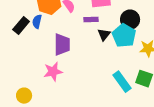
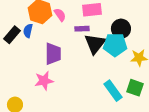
black triangle: (104, 35) -> (95, 44), size x1.6
cyan pentagon: (124, 36) -> (115, 45), turned -30

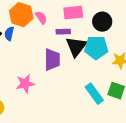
black circle: (121, 29) -> (102, 22), moved
purple trapezoid: (53, 54) -> (52, 60), moved

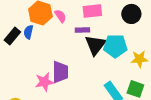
black circle: (102, 22) -> (131, 14), moved
purple trapezoid: (52, 60) -> (60, 72), moved

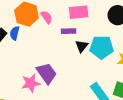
black triangle: (95, 45) -> (82, 46), size x0.6
purple trapezoid: (60, 72) -> (47, 73), turned -35

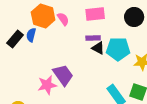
purple rectangle: (69, 31) -> (93, 38), moved
black triangle: (82, 46) -> (98, 48), turned -40

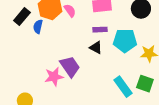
black rectangle: (15, 39) -> (22, 17), moved
black triangle: (98, 48) -> (96, 48), moved

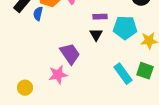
black triangle: (96, 48) -> (96, 35), turned 32
pink star: (54, 77) -> (58, 75), moved

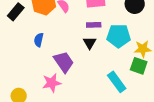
blue semicircle: (38, 14) -> (39, 40), moved
green square: (145, 71) -> (139, 66), moved

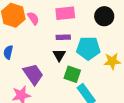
green square: (139, 66) -> (72, 74), moved

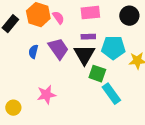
black triangle: (59, 55) -> (84, 55), size x1.6
purple trapezoid: (33, 74) -> (58, 49), moved

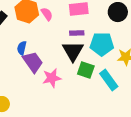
purple trapezoid: (58, 49) -> (33, 62), moved
cyan rectangle: (111, 94) -> (109, 80), moved
pink star: (46, 95) -> (52, 78), moved

